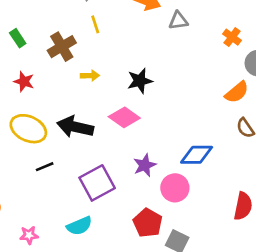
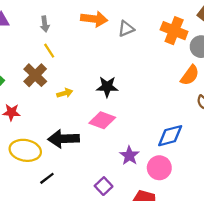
yellow line: (95, 24) -> (49, 51), moved
orange cross: (232, 37) -> (174, 31), size x1.6
black star: (140, 81) -> (107, 87), turned 30
purple square: (97, 183) -> (104, 186), moved, size x0.6

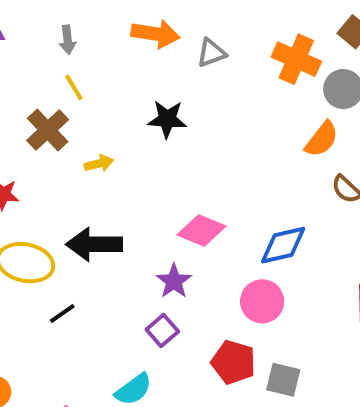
black star: (107, 87) -> (167, 119), moved
pink diamond: (102, 120) -> (201, 231), moved
purple star: (129, 156) -> (174, 281), moved

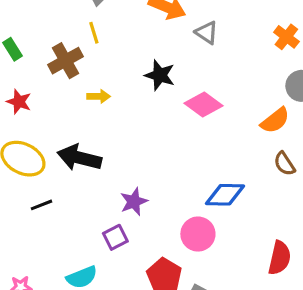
gray triangle: (211, 53) -> (207, 33), turned 40
orange cross: (296, 59) -> (286, 37), moved, size x0.7
pink diamond: (201, 231) -> (204, 105), moved

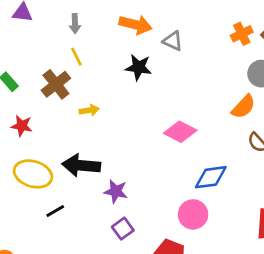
orange cross: (286, 37) -> (242, 34), turned 35
black star: (160, 75) -> (139, 67), moved
pink diamond: (204, 105) -> (180, 132), moved
purple star: (134, 202) -> (116, 191), moved, turned -30

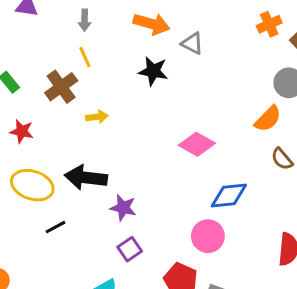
orange cross: (242, 34) -> (269, 24), moved

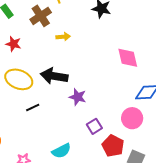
pink diamond: (197, 144) -> (128, 58), turned 45
purple square: (130, 249) -> (94, 126), moved

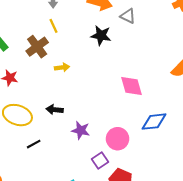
black arrow: (54, 76) -> (55, 110), size x0.6
pink circle: (132, 118) -> (118, 139), moved

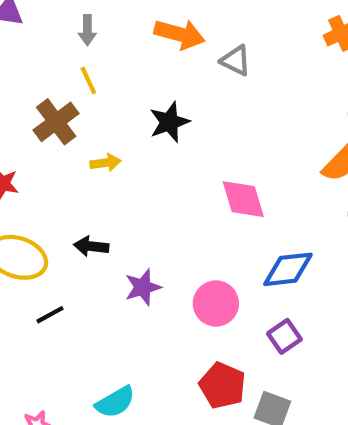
black star: (101, 35) -> (169, 122), moved, turned -30
purple star: (81, 130) -> (143, 287), turned -30
purple square: (100, 161) -> (284, 336), moved

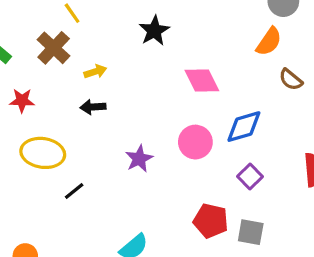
black star: (169, 122) -> (154, 31), moved
black arrow: (91, 246) -> (93, 107), moved
pink circle: (216, 303) -> (195, 142), moved

